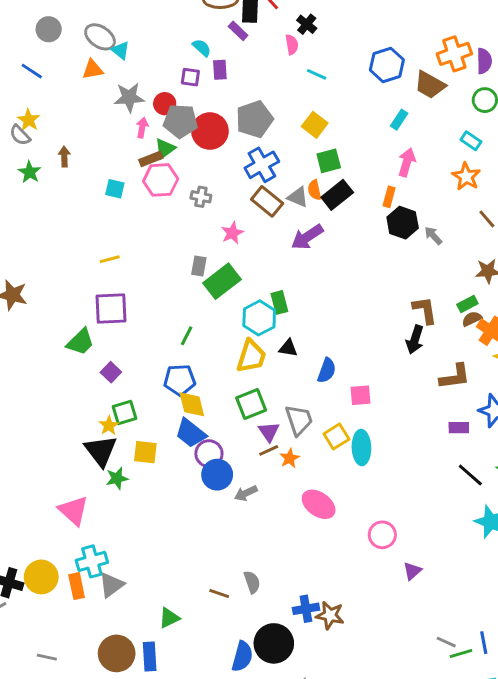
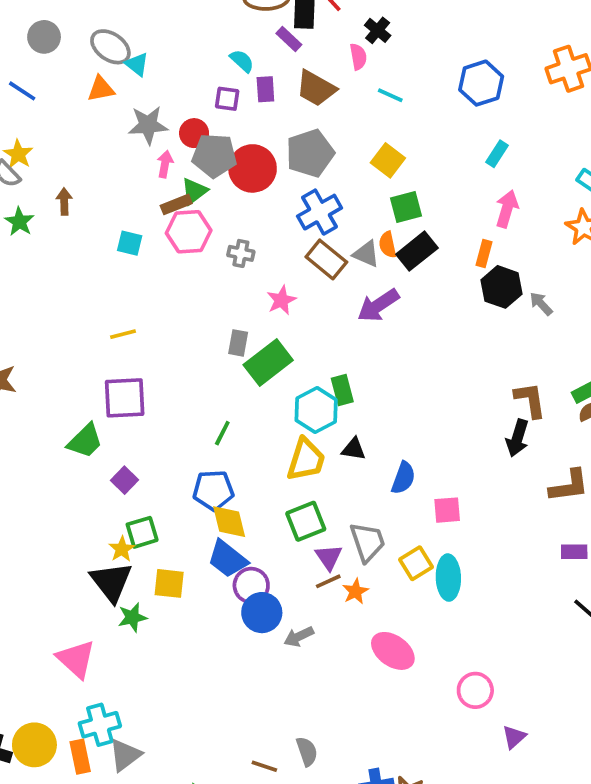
brown trapezoid: (430, 85) -> (316, 88), moved

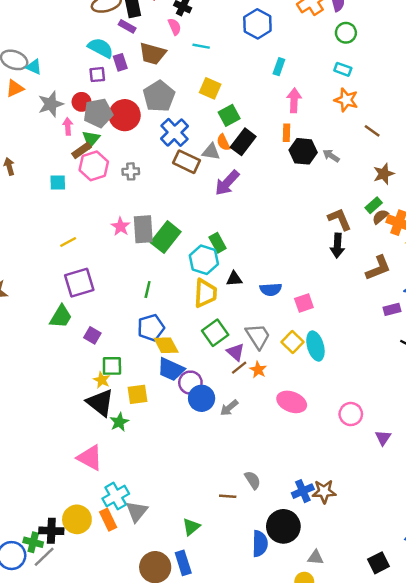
cyan semicircle: (242, 61) -> (101, 48), size x1.5
pink star: (281, 300) -> (120, 227), moved
gray rectangle: (238, 343) -> (143, 229), size x1.6
blue semicircle: (403, 478) -> (271, 289), turned 80
green square: (142, 532) -> (112, 366), turned 30

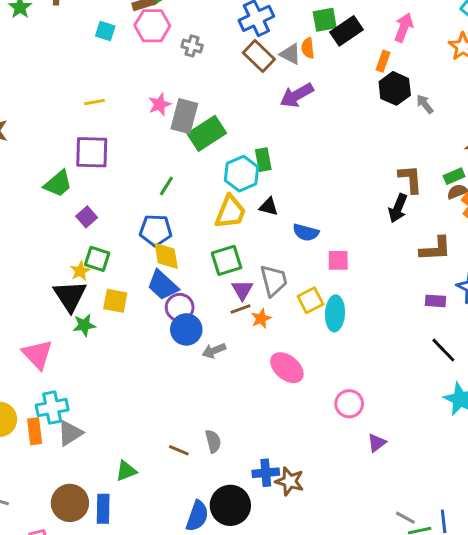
black rectangle: (243, 142) -> (347, 31), moved

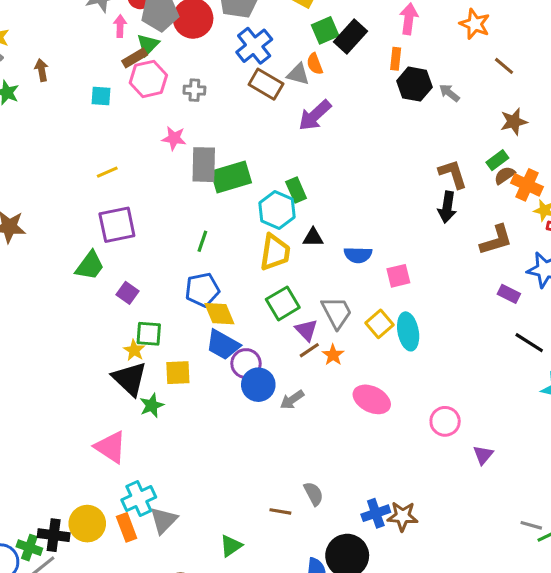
pink star: (160, 104) -> (174, 138), moved, turned -30
green rectangle: (207, 133) -> (231, 177), turned 30
purple rectangle: (435, 301) -> (509, 294), turned 36

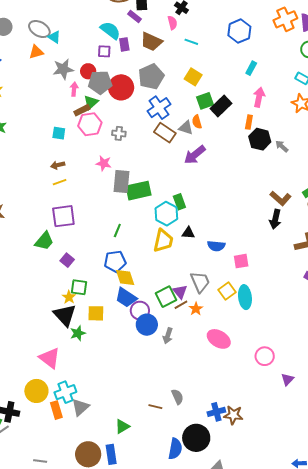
brown arrow: (42, 70) -> (58, 165), moved, turned -96
brown L-shape: (453, 174) -> (280, 198), turned 145
green square: (283, 303) -> (166, 297), moved
gray arrow: (292, 400) -> (168, 336), turned -42
yellow circle: (87, 524) -> (36, 391), moved

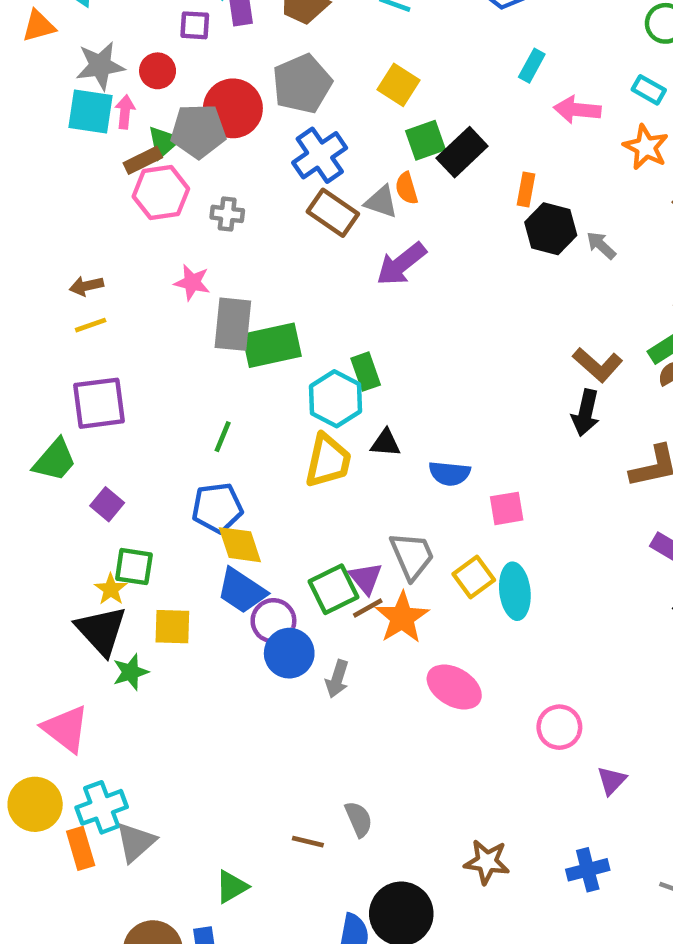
gray pentagon: (100, 82) -> (198, 131), moved
pink arrow: (259, 97) -> (577, 110), moved, turned -96
cyan square: (59, 133) -> (91, 111), moved, size x1.5
orange star: (196, 309) -> (402, 618), size x1.6
blue cross: (216, 412) -> (588, 870), moved

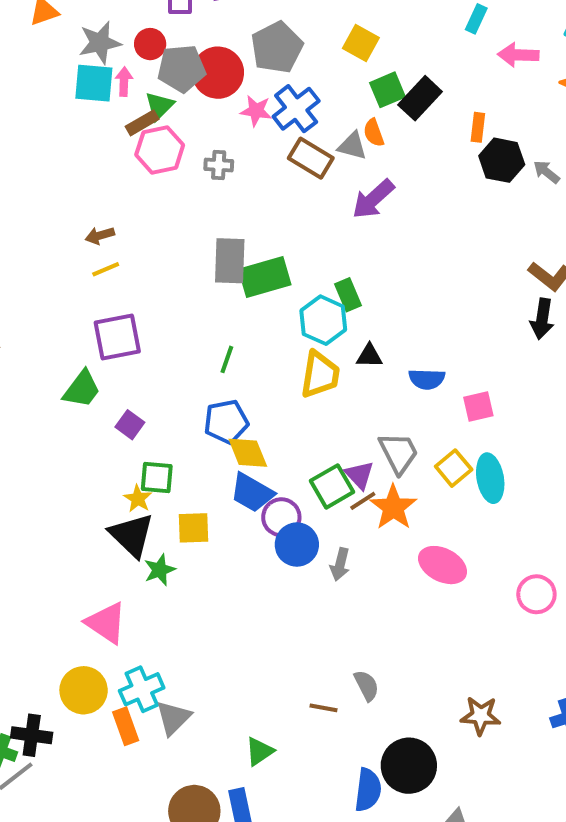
gray pentagon: (198, 131) -> (182, 69), moved
pink star: (192, 282) -> (256, 111), moved

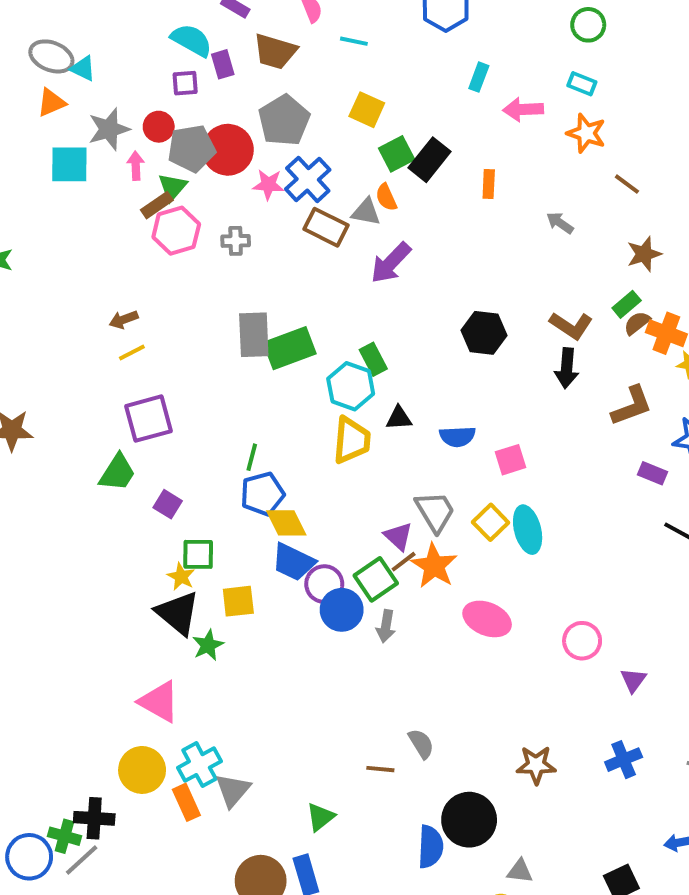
cyan square: (94, 83) -> (69, 164), moved
black hexagon: (502, 160) -> (484, 333), moved
green line: (227, 359) -> (252, 457), moved
green square: (332, 486) -> (376, 579), moved

